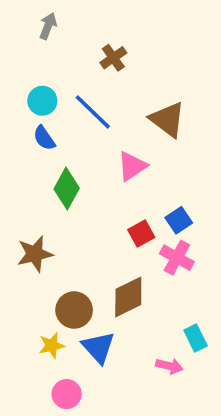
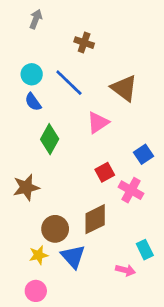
brown cross: (113, 58) -> (84, 43), turned -36
blue square: (179, 220) -> (143, 154), moved
pink circle: (67, 394) -> (36, 291), moved

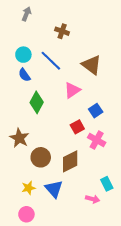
blue square: (143, 154) -> (96, 111), moved
brown star: (26, 187) -> (19, 138), turned -30
brown circle: (55, 229) -> (41, 157), moved

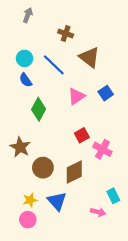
brown triangle: (92, 65) -> (89, 57), moved
blue square: (96, 111) -> (106, 93), moved
pink circle: (26, 214) -> (28, 220), moved

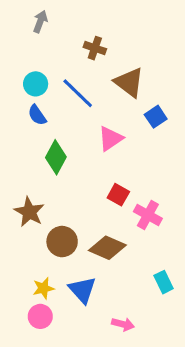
blue square: (106, 93) -> (156, 117), moved
red square: (82, 135) -> (118, 195), turned -32
brown diamond: (74, 172) -> (107, 248), turned 50
pink arrow: (98, 212) -> (123, 324), moved

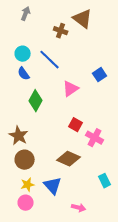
brown triangle: (129, 82) -> (83, 19), moved
brown circle: (62, 242) -> (25, 160), moved

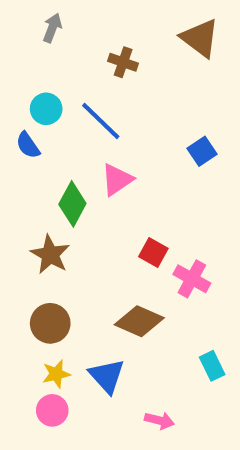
brown triangle: (83, 19) -> (200, 38), moved
blue semicircle: (24, 74) -> (28, 145), moved
pink triangle: (71, 89) -> (117, 180), moved
brown star: (19, 136) -> (50, 255), moved

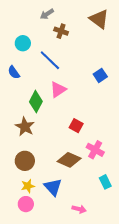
gray arrow: (52, 28) -> (47, 14), moved, turned -144
cyan circle: (46, 109) -> (23, 43), moved
pink cross: (192, 279) -> (95, 150), moved

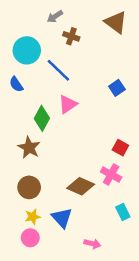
cyan circle: (23, 43) -> (27, 50), size x1.5
red square: (76, 126) -> (120, 148), moved

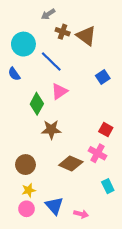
brown triangle: (116, 22) -> (86, 36), moved
brown star: (29, 148) -> (51, 130), moved, turned -30
blue triangle: (62, 218) -> (54, 206), moved

